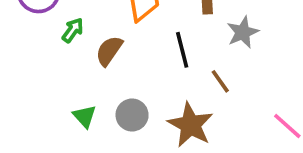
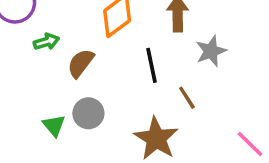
green arrow: (73, 30) -> (46, 42), turned 35
gray circle: (132, 115) -> (88, 113), moved

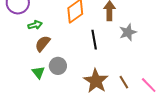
brown semicircle: (81, 63) -> (43, 44), moved
brown line: (187, 98) -> (124, 82), moved

